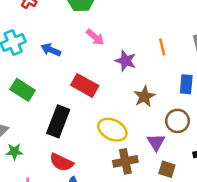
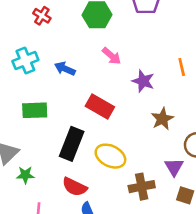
green rectangle: (23, 90) -> (35, 110), turned -35
yellow ellipse: (112, 130) -> (110, 156), moved

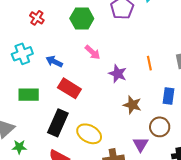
red rectangle: (100, 106) -> (69, 88), moved
brown star: (162, 119) -> (132, 105), turned -30

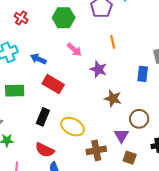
orange line: (149, 63) -> (113, 42), moved
blue rectangle: (168, 96) -> (143, 74), moved
black rectangle: (58, 123) -> (43, 117), size x0.7

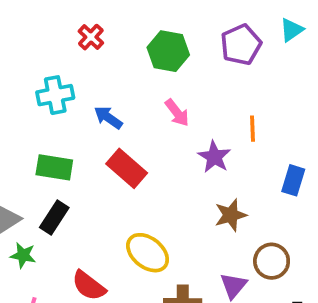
orange line: (113, 42) -> (253, 129), moved
brown star: (113, 98) -> (231, 215), turned 30
black rectangle: (43, 117) -> (54, 218), moved

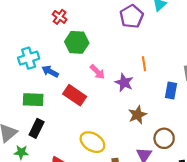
red cross: (91, 37) -> (60, 17), moved
green hexagon: (168, 51) -> (77, 42), moved
pink arrow: (177, 113) -> (97, 72), moved
blue arrow: (108, 118) -> (50, 71), moved

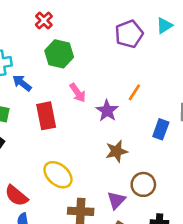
orange line: (144, 64) -> (134, 92), turned 32
red rectangle: (75, 95) -> (46, 116), turned 35

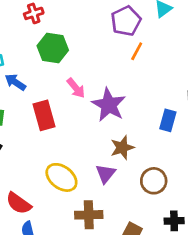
red cross: (44, 20) -> (34, 13), turned 30
orange line: (134, 92) -> (137, 51), moved
purple star: (107, 111) -> (109, 105), size x1.4
purple triangle: (116, 200) -> (106, 174), moved

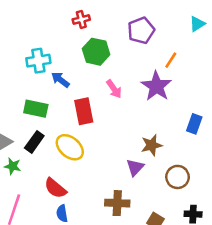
purple pentagon: (126, 21) -> (141, 31), moved
purple star: (109, 105) -> (156, 86), moved
yellow ellipse: (61, 177) -> (70, 147), moved

